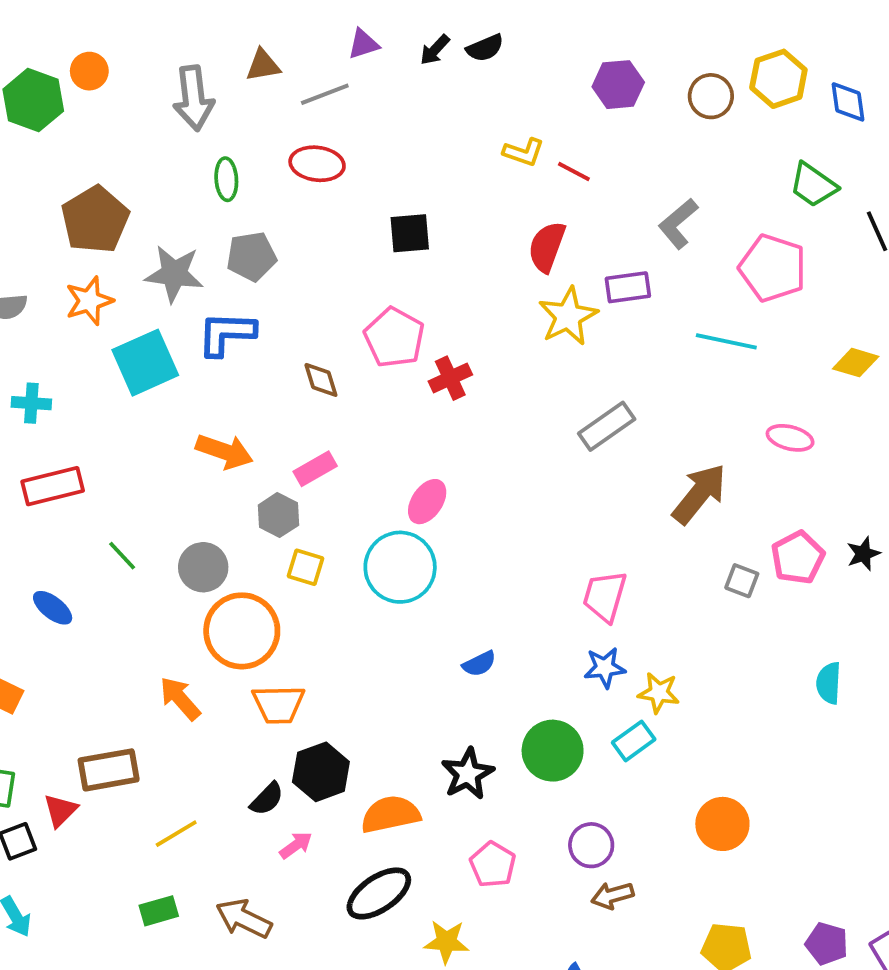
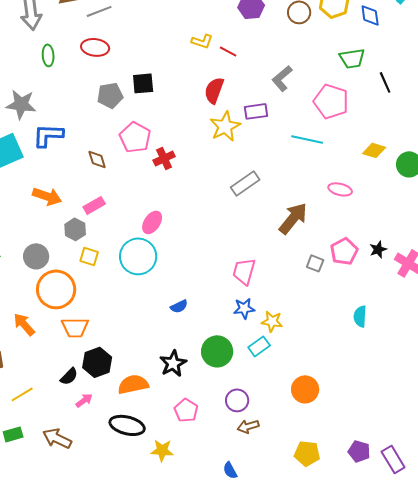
green trapezoid: (813, 185) -> (352, 58), turned -44
gray pentagon: (251, 256) -> (110, 95), moved
black ellipse: (379, 893) -> (127, 425), turned 48

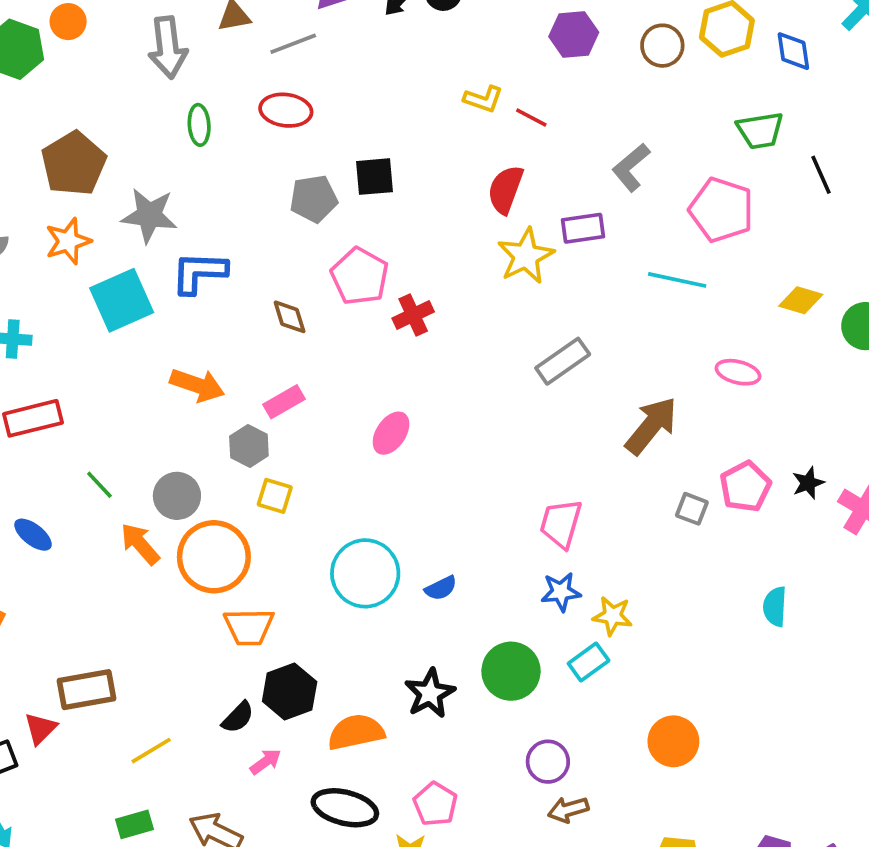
cyan circle: (138, 256) -> (365, 573), moved
orange arrow: (24, 324) -> (140, 544), moved
pink pentagon: (186, 410) -> (435, 804), moved

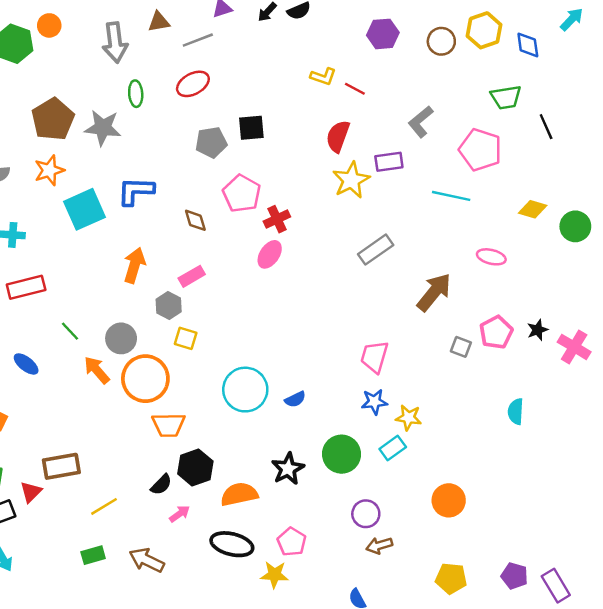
red ellipse: (286, 110) -> (193, 84), turned -36
gray star: (149, 215) -> (103, 128), moved
orange arrow: (197, 385) -> (134, 265), turned -92
pink ellipse: (391, 433) -> (270, 254), moved

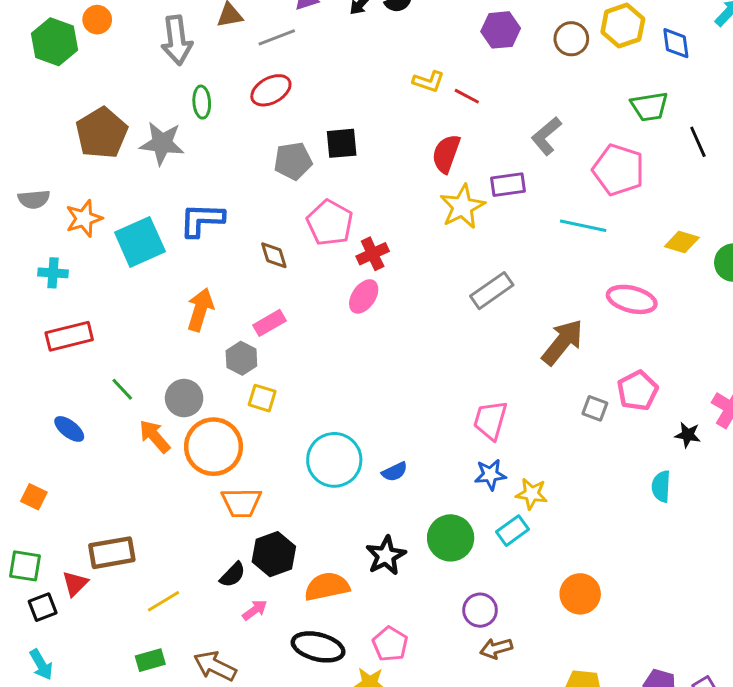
orange star: (49, 170) -> (84, 218), moved
pink ellipse: (491, 257) -> (632, 299), size x1.4
black star: (538, 330) -> (688, 435), moved, turned 30

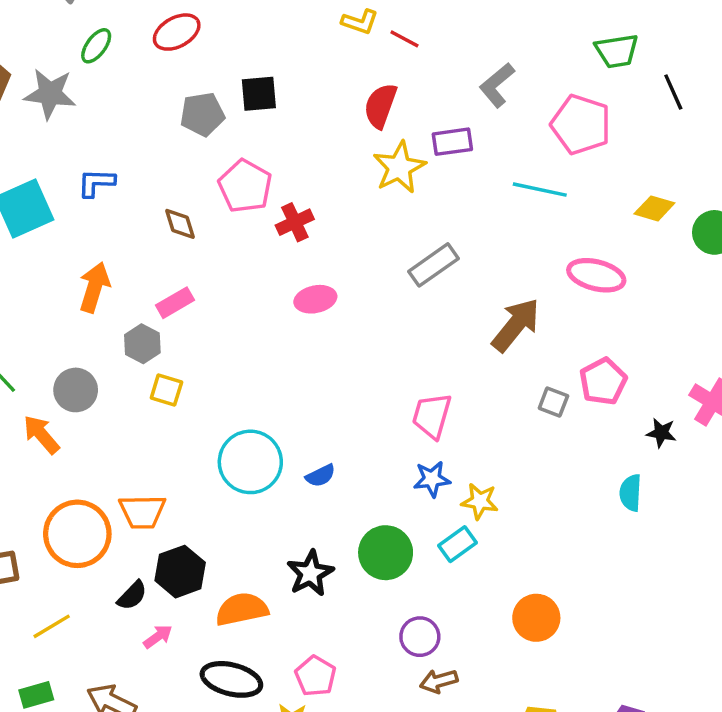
green ellipse: (202, 102) -> (96, 46), turned 40
blue L-shape: (202, 220) -> (96, 183), size x0.7
pink ellipse: (364, 296) -> (315, 299), moved, turned 44
orange circle: (214, 447) -> (77, 534), moved

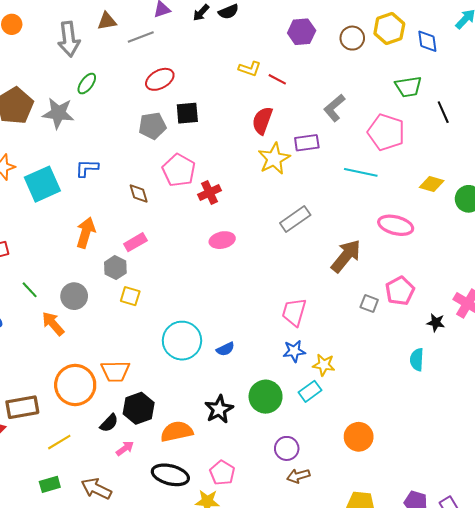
red ellipse: (177, 32) -> (160, 79), moved

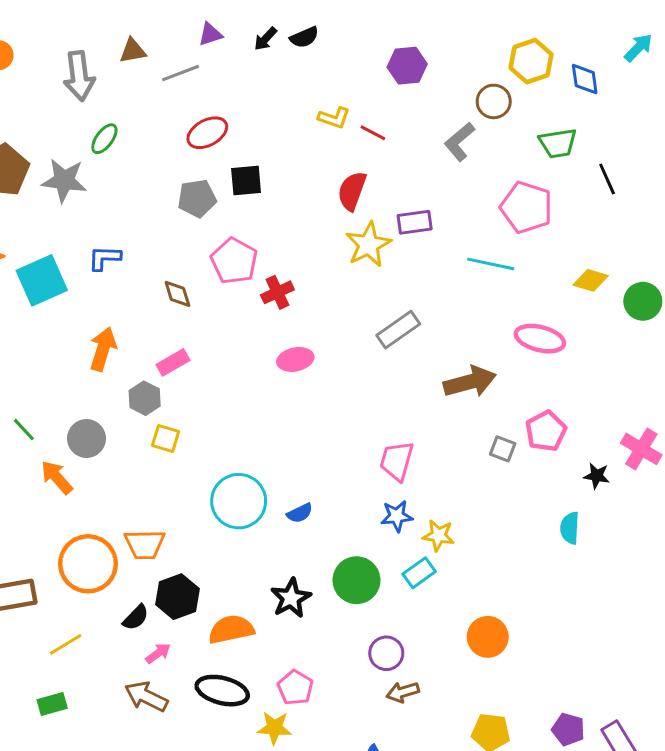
brown circle: (352, 38) -> (494, 101), moved
gray L-shape: (334, 108) -> (459, 142), moved
brown arrow: (346, 256) -> (470, 382), turned 36
brown arrow: (96, 489) -> (146, 697), moved

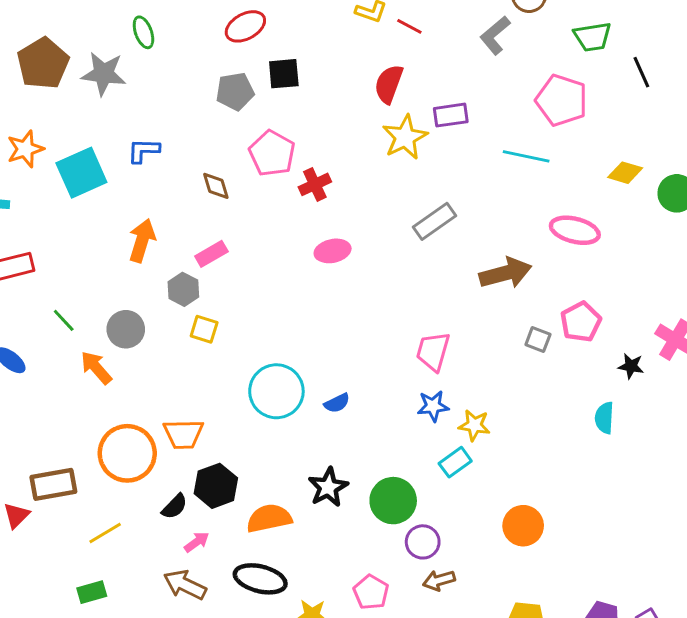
green ellipse: (104, 139) -> (143, 32), turned -56
green circle: (356, 580) -> (393, 501), moved
pink pentagon: (295, 688) -> (371, 592), moved

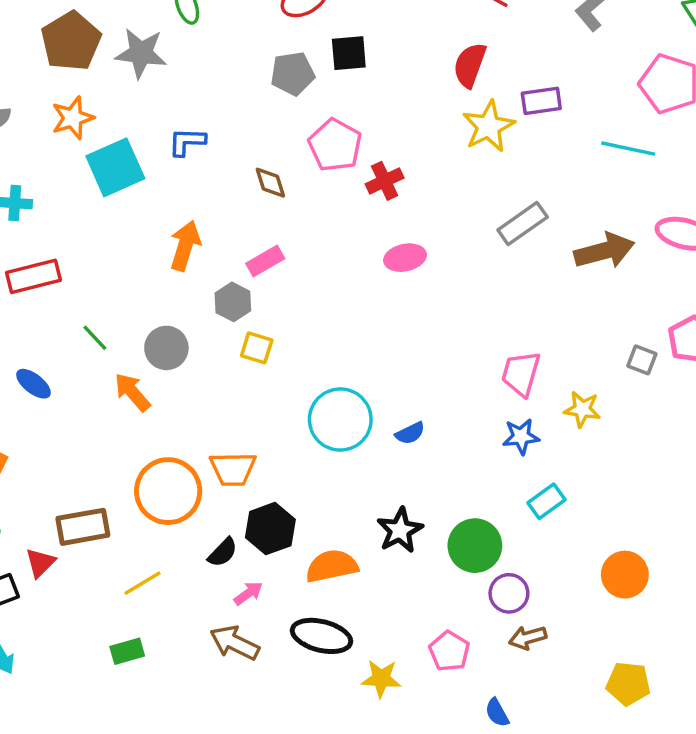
orange star: (25, 149) -> (73, 118), moved
brown arrow: (505, 273) -> (604, 251), moved
yellow star: (474, 425) -> (582, 409), moved

